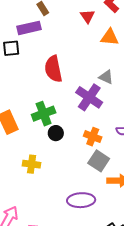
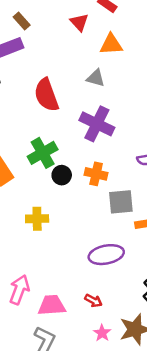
gray triangle: (106, 77) -> (96, 78), moved
orange cross: (93, 137) -> (96, 174), moved
gray square: (99, 161) -> (121, 202), turned -30

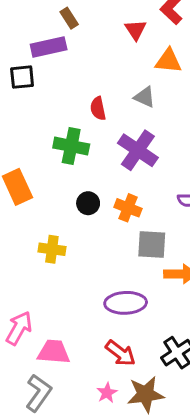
red semicircle: (46, 95) -> (98, 108), moved, size x0.6
green cross: (43, 153) -> (71, 146), moved, turned 32
red arrow: (93, 301) -> (120, 353), moved, size x1.5

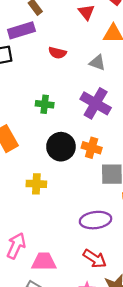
red semicircle: (98, 108) -> (57, 53), moved, turned -60
green cross: (71, 146) -> (45, 104), size x0.7
black circle: (88, 203) -> (61, 147), size x1.6

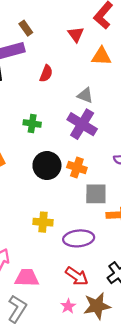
red semicircle: (57, 53) -> (46, 73), turned -84
gray triangle: (97, 63) -> (85, 95), moved
yellow cross: (36, 184) -> (43, 222), moved

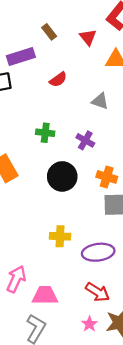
brown rectangle: (26, 28) -> (49, 32), moved
red semicircle: (46, 73) -> (58, 79), turned 35
purple cross: (82, 124) -> (85, 140), moved, size x0.6
orange cross: (77, 167) -> (107, 177), moved

